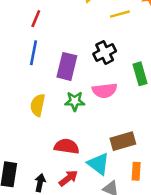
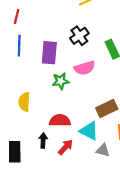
yellow semicircle: (38, 105) -> (24, 102), moved
black arrow: (40, 183) -> (43, 140), moved

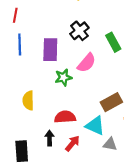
pink semicircle: (84, 68) -> (87, 63), turned -30

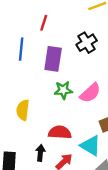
red line: (15, 15) -> (44, 23), moved
pink semicircle: (87, 63) -> (90, 93), moved

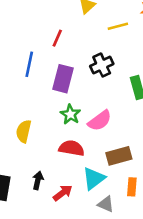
green star: (63, 90) -> (70, 114), turned 30
red semicircle: (60, 132) -> (72, 148), moved
cyan triangle: (91, 146) -> (94, 179), turned 45

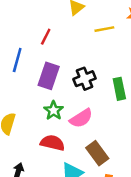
black cross: (102, 65) -> (84, 79), moved
brown rectangle: (119, 156) -> (97, 153), turned 65

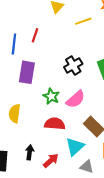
blue line: (17, 60) -> (14, 44), moved
purple rectangle: (49, 76) -> (27, 72), moved

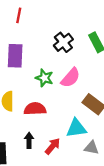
red semicircle: (55, 124) -> (35, 109), moved
cyan triangle: (75, 147) -> (76, 128), turned 42

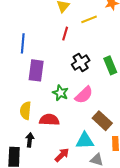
red line: (19, 15) -> (65, 34), moved
black arrow: (29, 140) -> (30, 140), moved

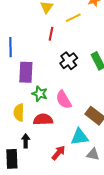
green star: (60, 93) -> (40, 94), moved
pink semicircle: (84, 95) -> (64, 100), moved, turned 108

